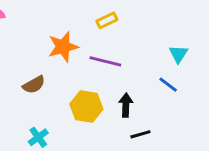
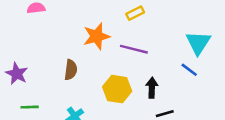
cyan triangle: (178, 54) -> (198, 43), size x1.5
brown semicircle: (34, 85) -> (71, 70), turned -54

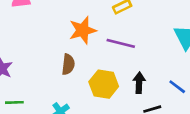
brown semicircle: (71, 70) -> (68, 64), moved
blue line: (189, 70) -> (177, 87), moved

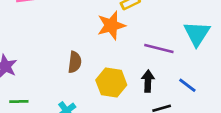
orange star: (83, 30) -> (111, 25), moved
purple line: (121, 43) -> (159, 49), moved

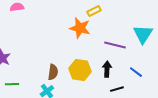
orange star: (111, 25) -> (80, 28), turned 30
brown semicircle: (75, 62) -> (53, 72), moved

